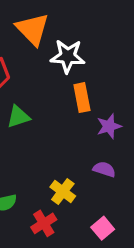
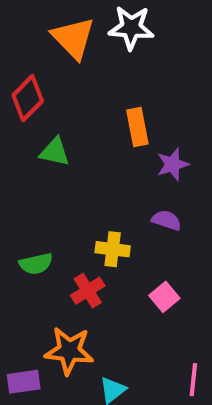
white star: (68, 56) -> (131, 28), moved
green triangle: (18, 117) -> (55, 152), turned 30
yellow cross: (63, 192) -> (113, 249), turned -30

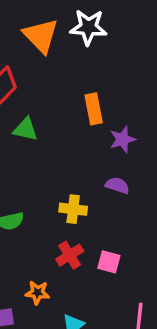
red cross: (88, 291) -> (70, 255), moved
pink square: (164, 297) -> (109, 262), moved, turned -35
orange star: (69, 351) -> (37, 293), size x0.6

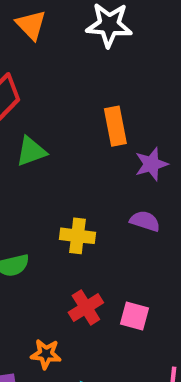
orange triangle: (41, 36) -> (31, 25), moved, size x0.7
green triangle: (26, 129) -> (31, 151), turned -32
yellow cross: (73, 209) -> (77, 236), moved

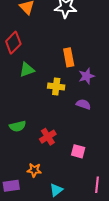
yellow cross: (77, 236) -> (56, 87), moved
red cross: (86, 308) -> (48, 137), moved

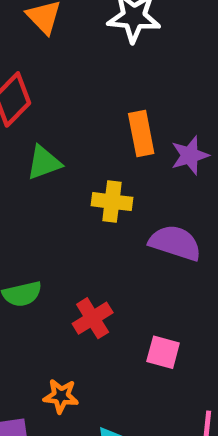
purple star: (86, 76) -> (190, 155), moved
purple semicircle: (83, 104) -> (175, 243), size x1.5

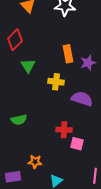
green triangle: (44, 163) -> (28, 66), turned -42
red cross: (93, 318) -> (64, 130), moved, turned 35

